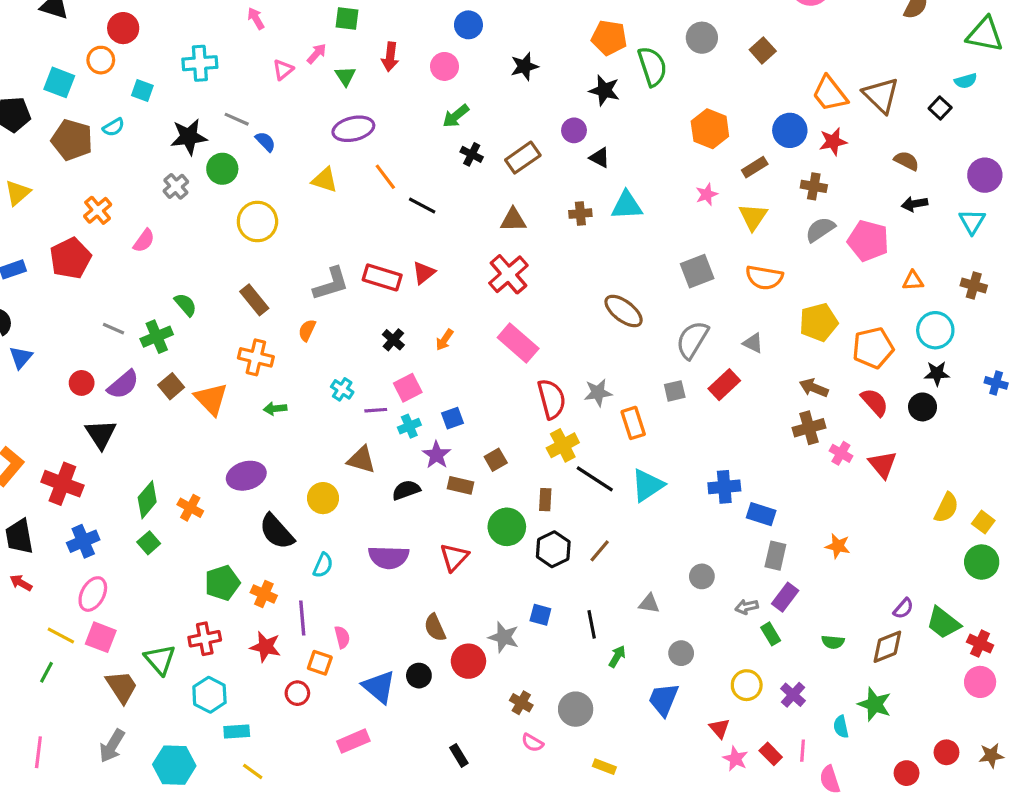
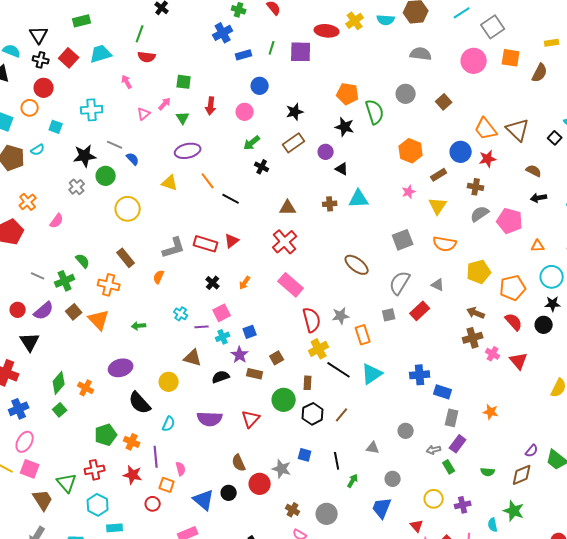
brown rectangle: (523, 158) -> (294, 143), moved
orange cross: (256, 357) -> (109, 285), moved
purple cross: (793, 695) -> (463, 505), turned 35

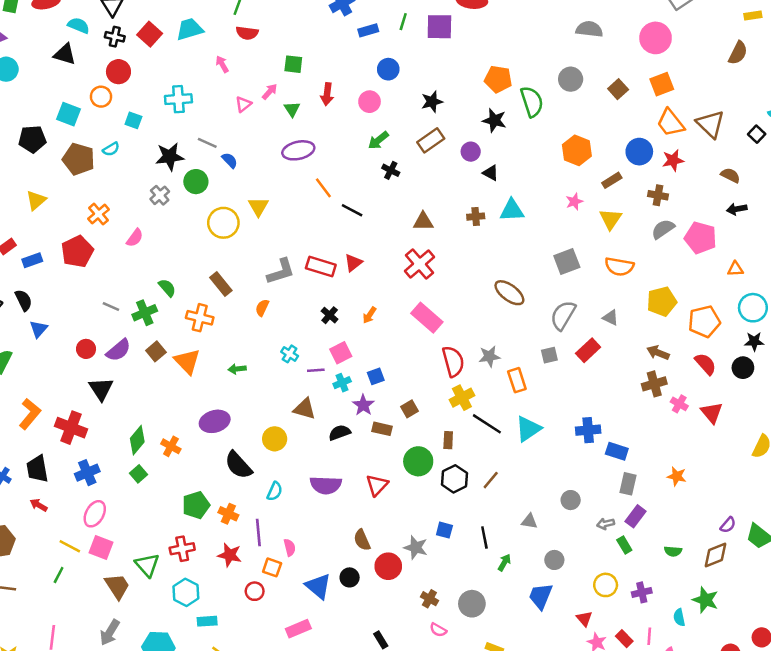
orange square: (511, 58) -> (662, 84), moved, turned -30
yellow triangle: (170, 183) -> (258, 207), moved, turned 42

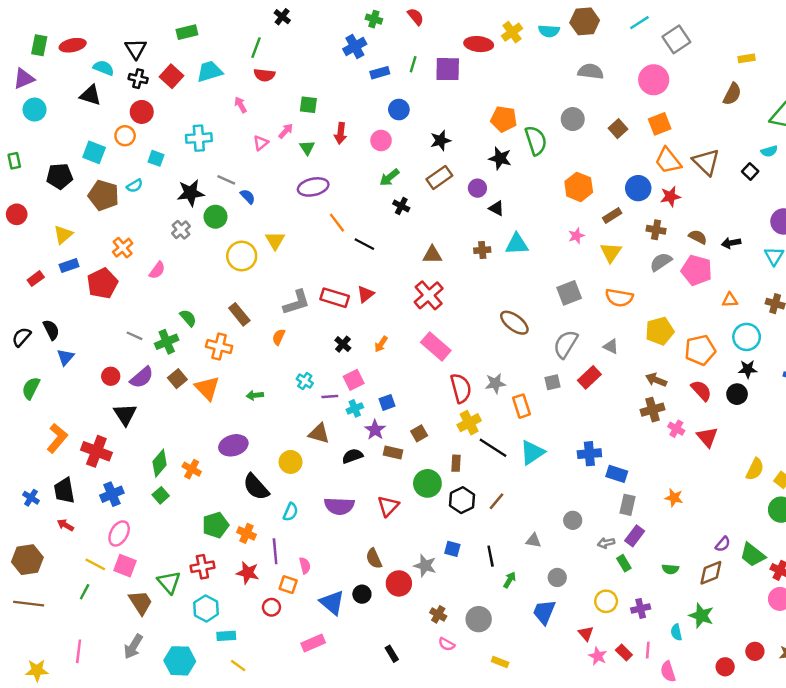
brown semicircle: (730, 175) -> (698, 237), moved
blue rectangle: (32, 260) -> (69, 266), moved

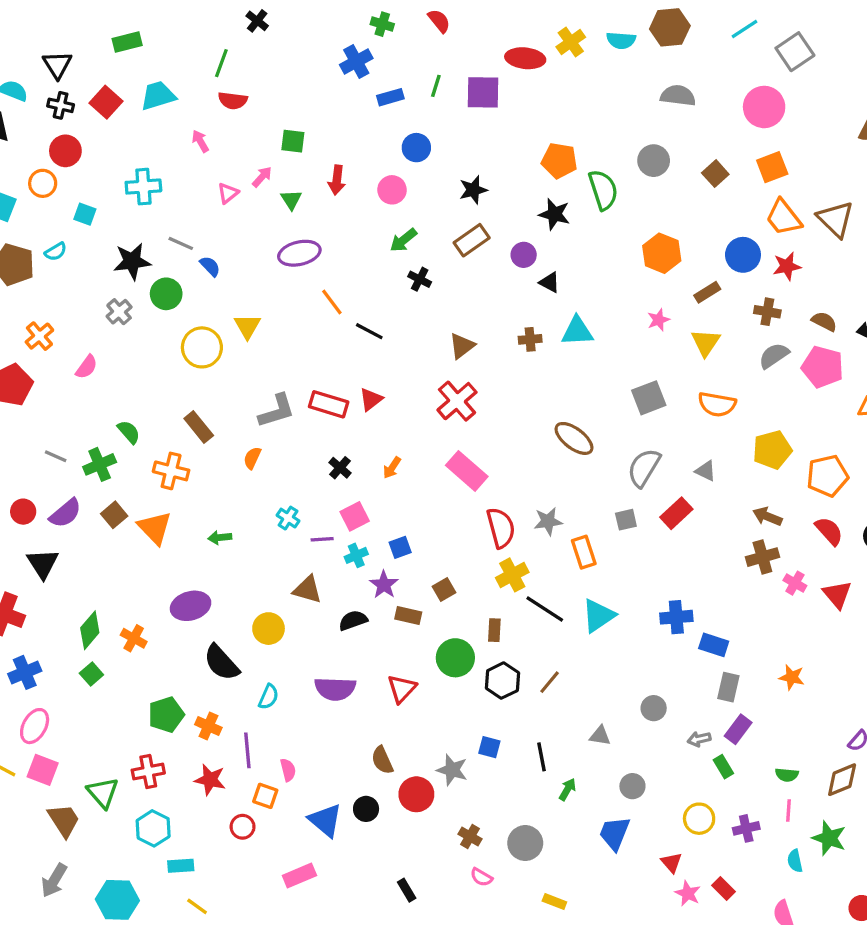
brown triangle: (432, 255) -> (462, 346), turned -36
pink line: (648, 650) -> (788, 811), moved

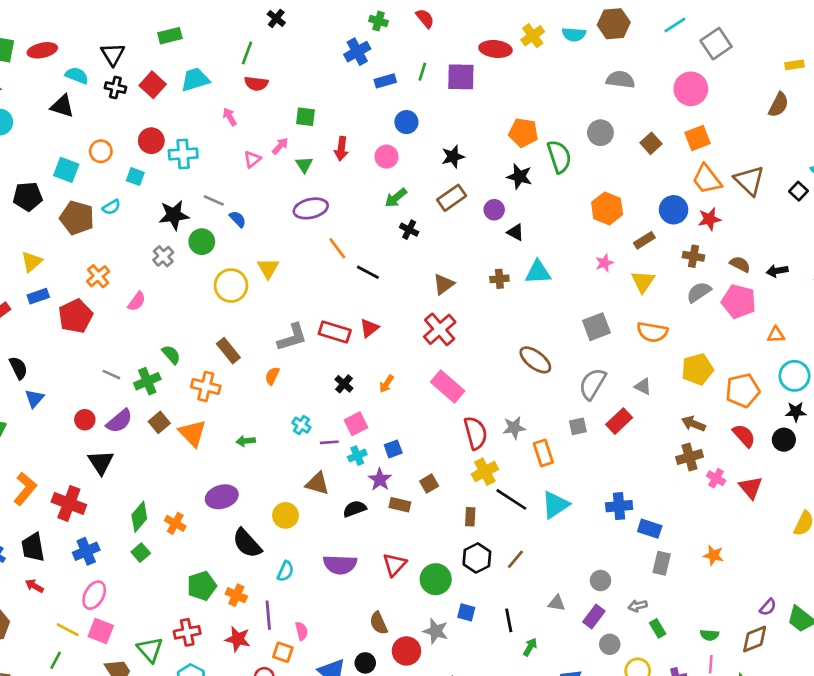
red circle: (65, 151) -> (151, 141), moved
green circle: (455, 658) -> (436, 579), moved
purple rectangle: (738, 729) -> (594, 616), moved
gray circle: (632, 786) -> (610, 644), moved

